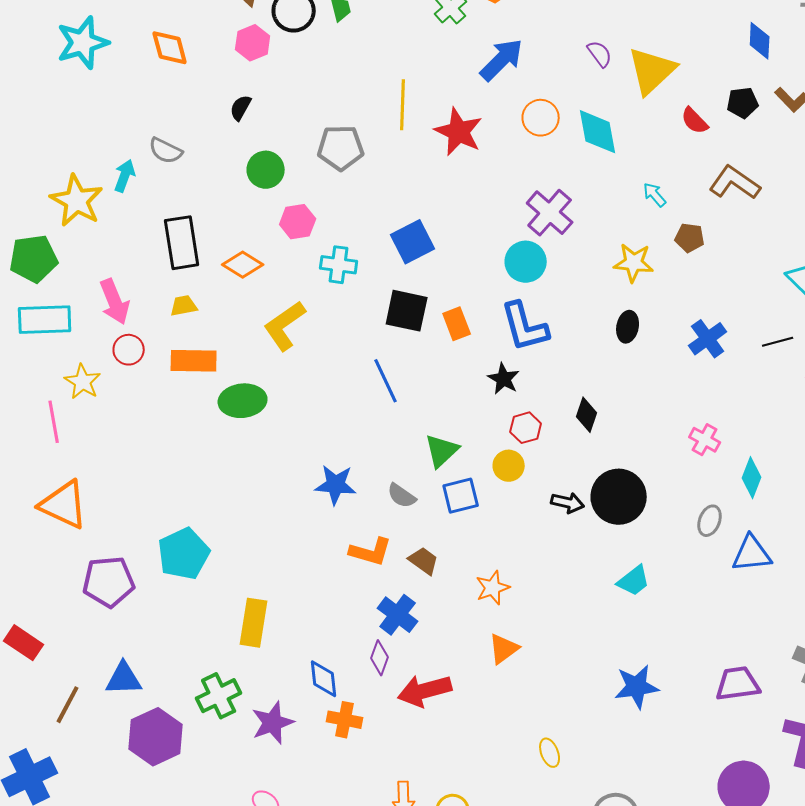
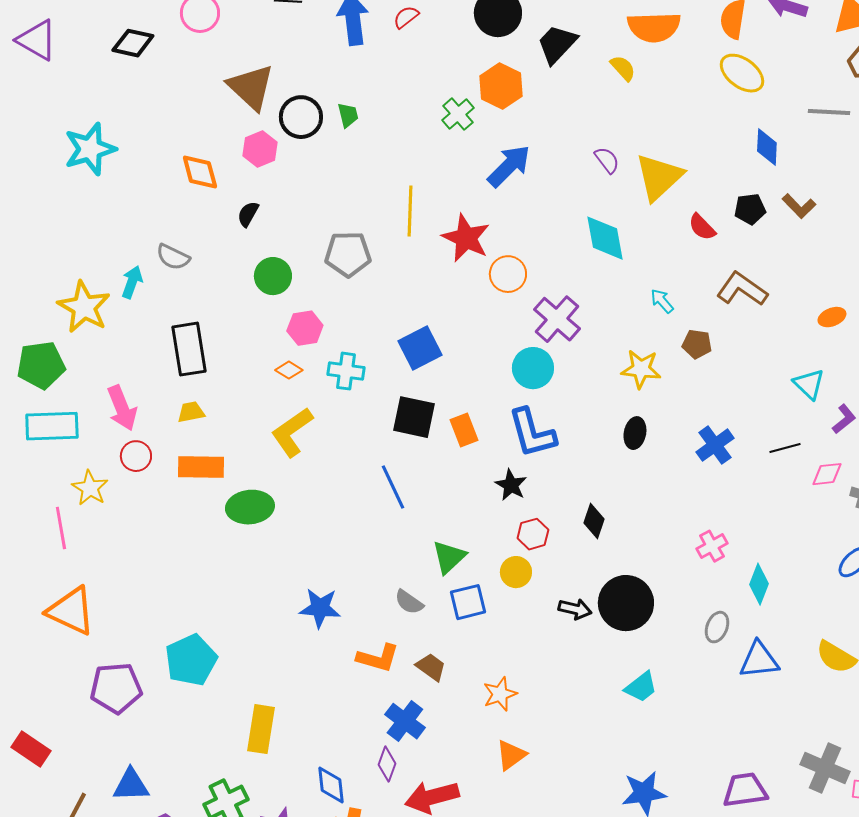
orange diamond: (170, 48) -> (200, 172), moved
orange circle: (541, 118) -> (508, 274), moved
orange diamond: (243, 265) -> (289, 370), moved, size x0.7
pink cross: (705, 440) -> (712, 546), turned 32
blue star: (336, 485) -> (320, 608), moved

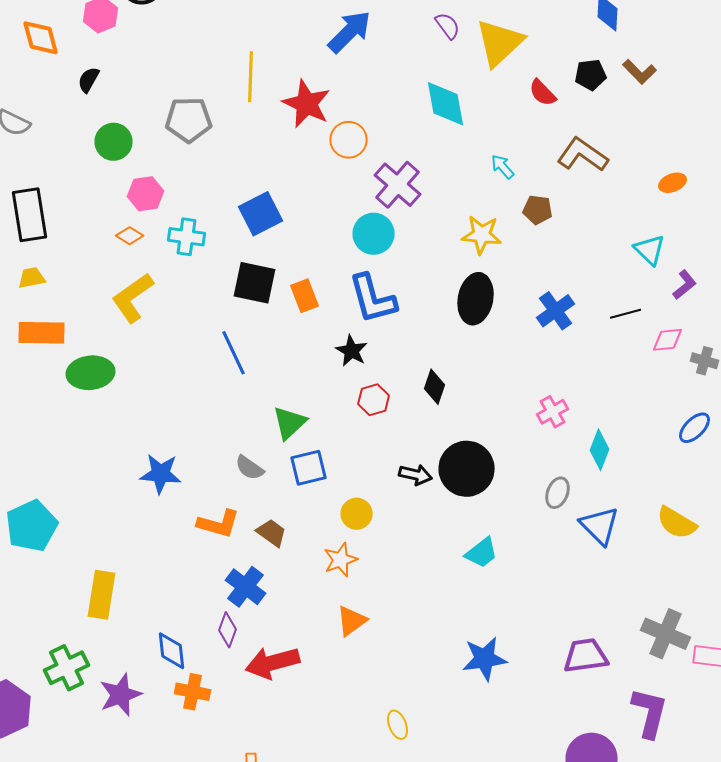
black ellipse: (635, 433) -> (476, 299), size x1.6
yellow circle: (516, 572) -> (357, 514), moved
blue triangle: (759, 660) -> (600, 526), turned 51

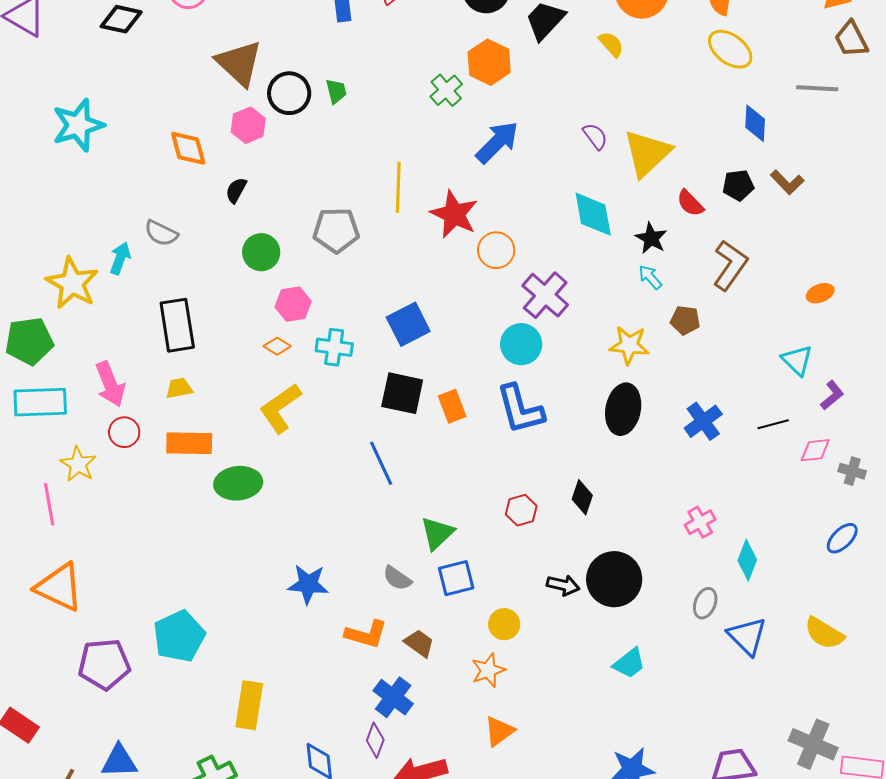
brown L-shape: (583, 155) -> (730, 265), turned 90
black star: (352, 351) -> (651, 238), moved

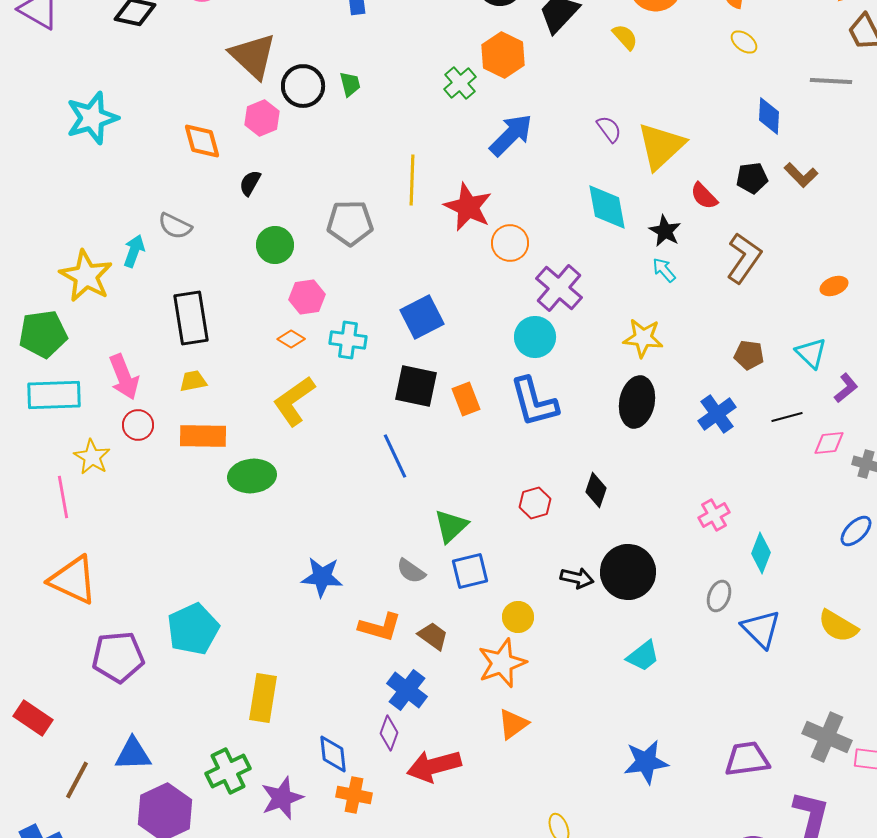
yellow ellipse: (730, 49) -> (744, 42), size x0.6
brown pentagon: (685, 320) -> (749, 355), moved
orange star: (488, 670) -> (502, 663), size x1.4

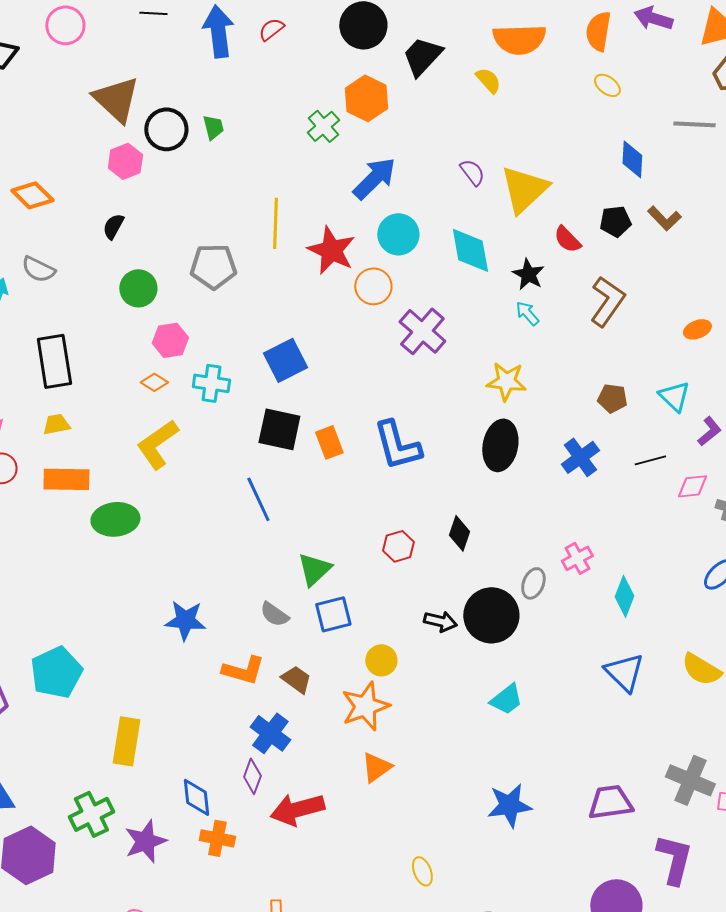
orange diamond: (202, 141) -> (32, 195), moved, turned -30
cyan circle: (535, 337) -> (398, 234), moved
gray ellipse: (719, 596) -> (533, 583), moved

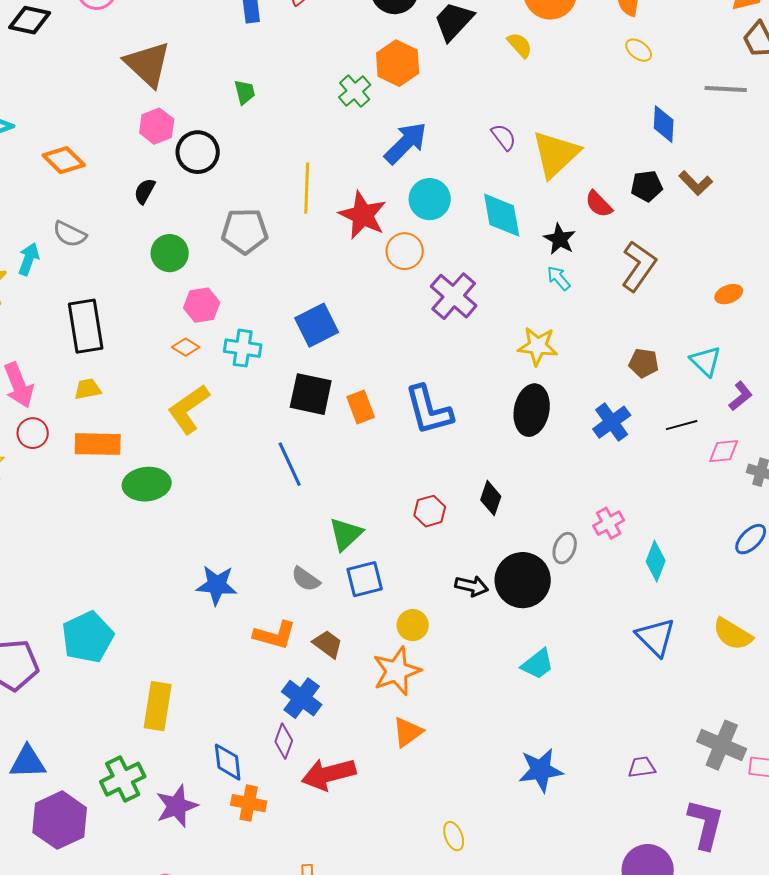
black circle: (166, 129) -> (198, 152), moved
purple trapezoid: (610, 802) -> (642, 767), size x0.6

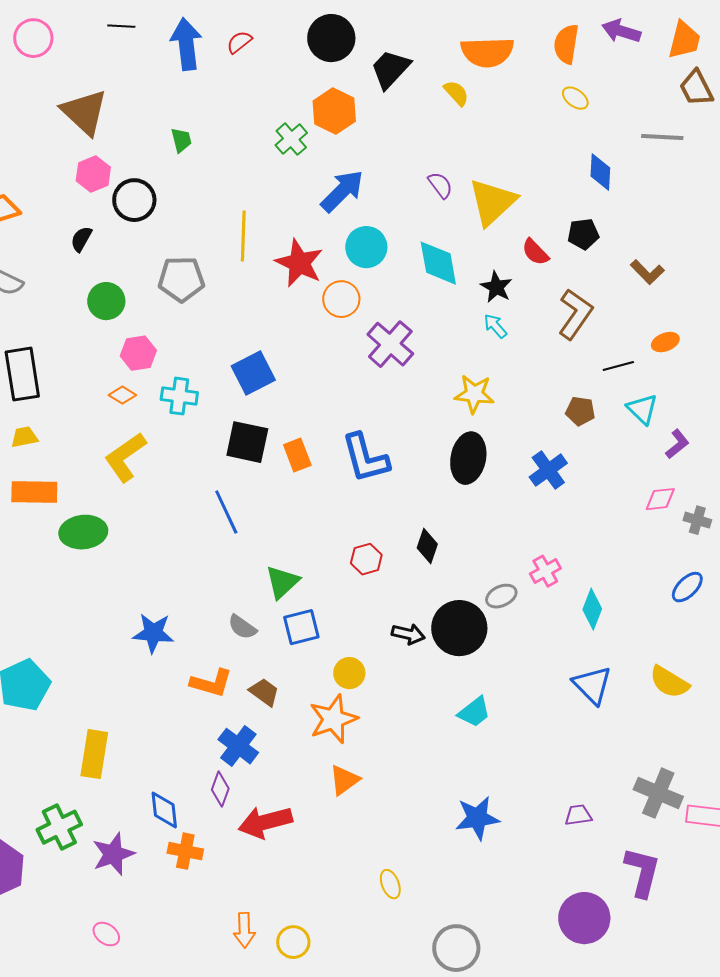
brown L-shape: (696, 183) -> (647, 272), moved
black line: (682, 425) -> (618, 366), moved
gray ellipse: (565, 548) -> (501, 596), turned 44

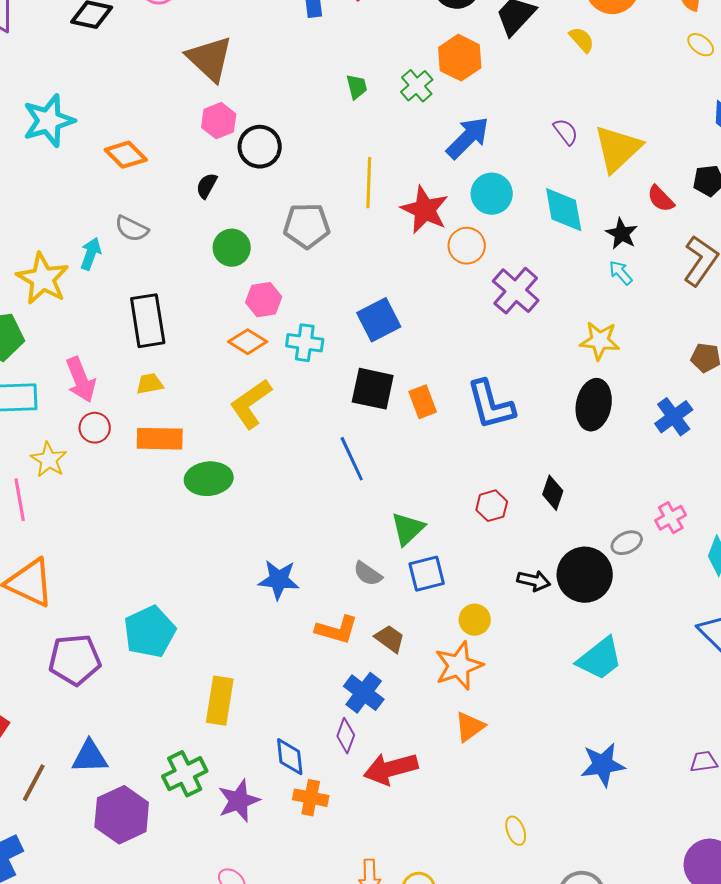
green trapezoid: (181, 140) -> (357, 87), moved
orange diamond: (122, 395) -> (248, 342), size x1.4
cyan trapezoid: (474, 712) -> (600, 659), size x1.4

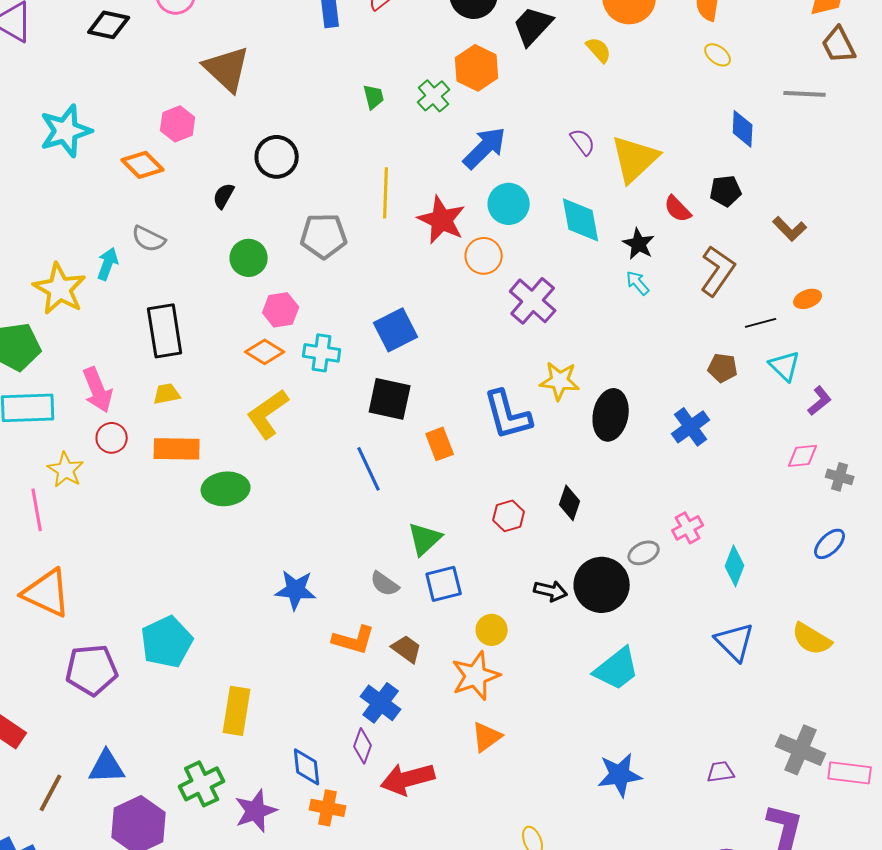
pink hexagon: (219, 121) -> (178, 124), moved
yellow star: (600, 341) -> (560, 381), moved
orange rectangle: (423, 402) -> (440, 444), moved

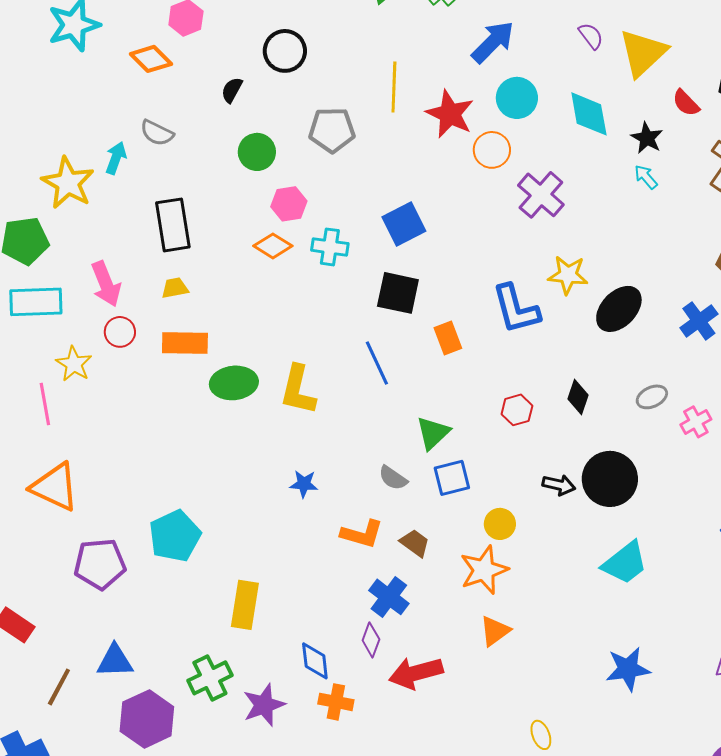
yellow L-shape: (268, 414) -> (298, 390), moved, turned -42
black ellipse: (611, 415) -> (619, 309), turned 33
gray ellipse: (644, 553) -> (652, 397), moved
blue star: (296, 590) -> (304, 484), size x0.7

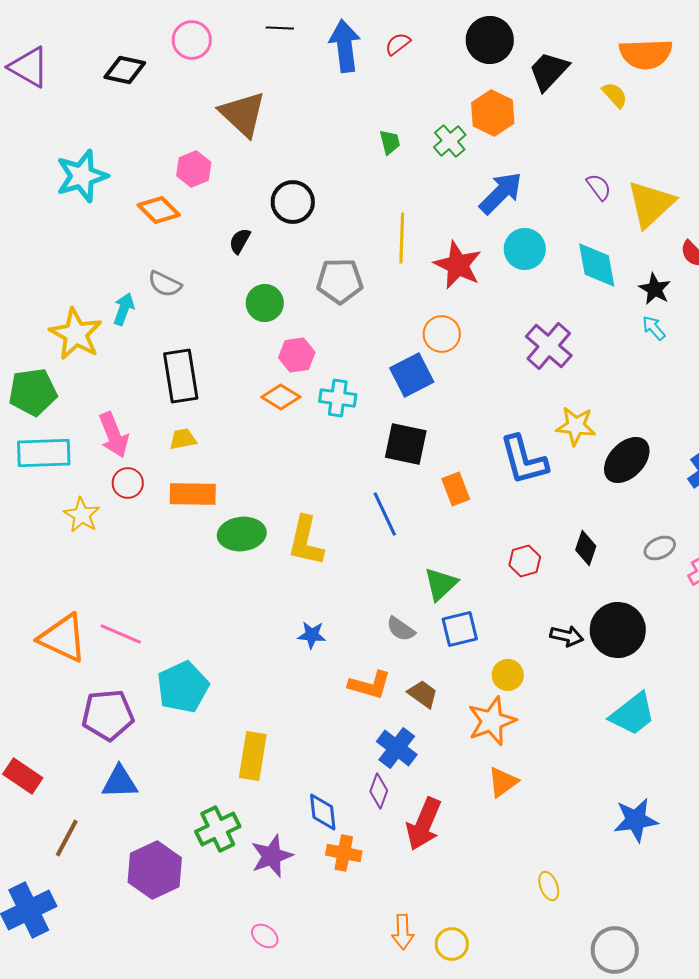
orange circle: (492, 150) -> (442, 334), moved
pink line: (45, 404) -> (121, 634), moved, turned -57
blue triangle: (115, 661) -> (120, 782), moved
red arrow: (416, 673) -> (424, 824), turned -52

